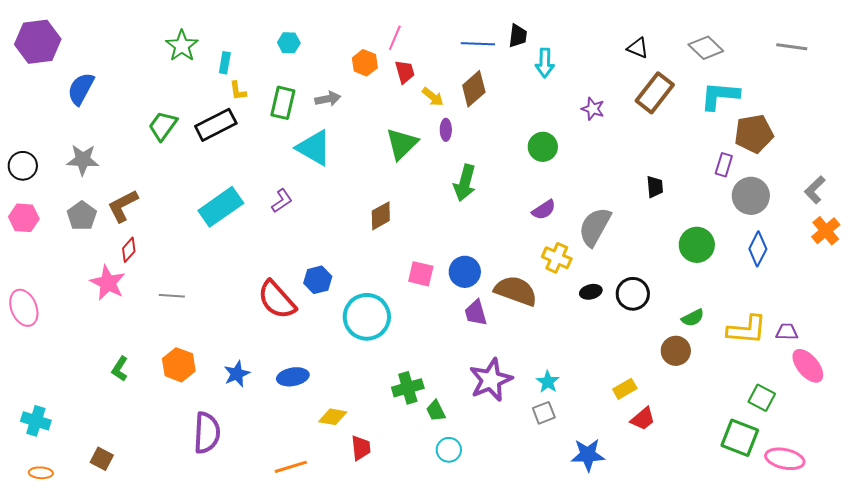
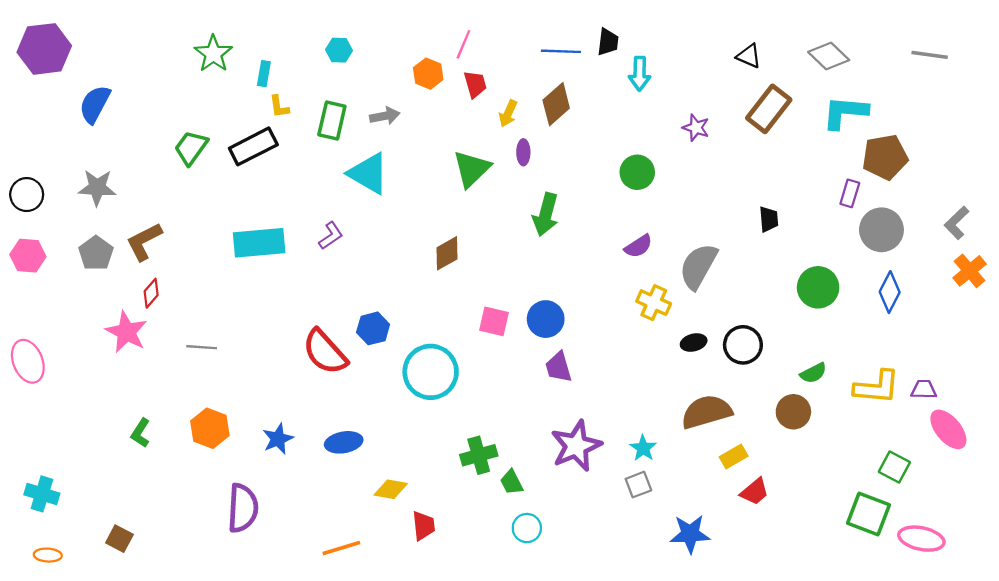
yellow arrow: (433, 97) -> (508, 114), turned 75
cyan rectangle: (221, 207) -> (259, 243), turned 30
brown semicircle: (516, 291) -> (707, 412), moved, turned -36

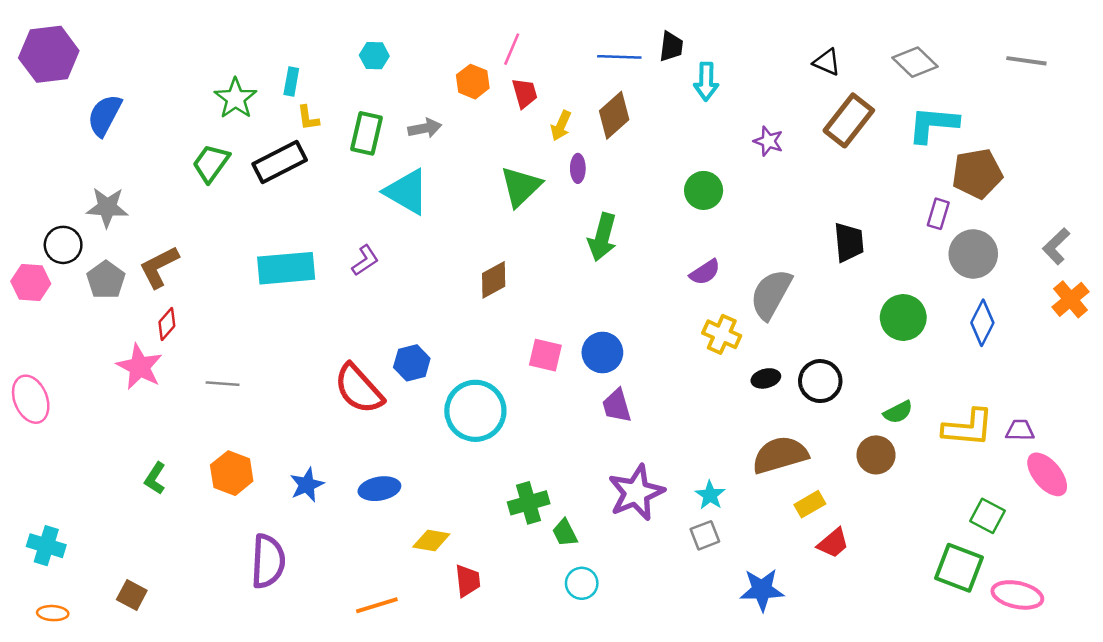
green star: (213, 54) -> (236, 98), moved
black circle: (27, 195) -> (63, 245), moved
black trapezoid: (769, 219) -> (849, 242), size x1.4

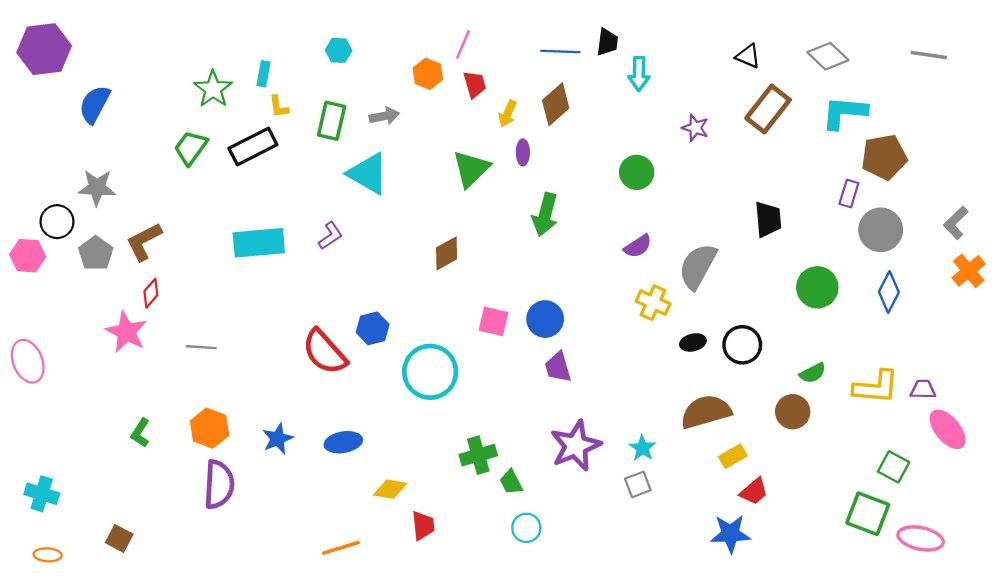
purple semicircle: (268, 561) -> (219, 484), moved
blue star: (762, 590) -> (730, 534), moved

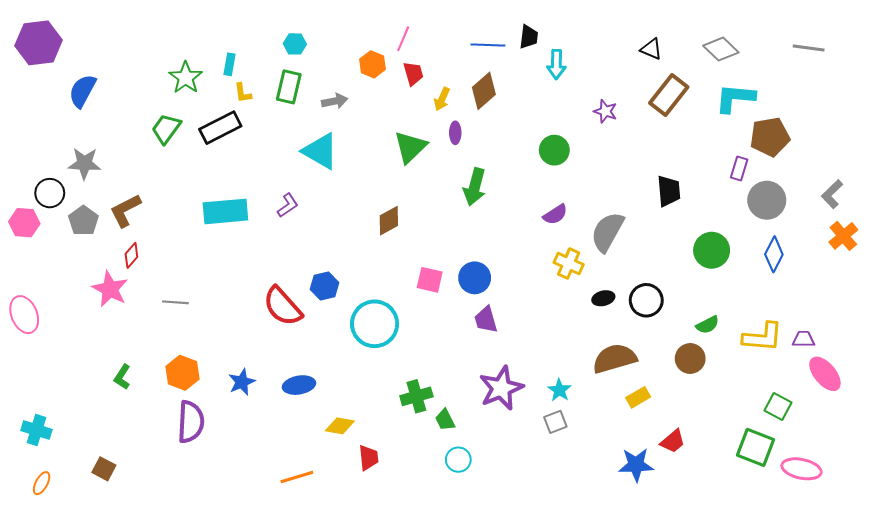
green rectangle: (332, 121) -> (289, 87), moved
red trapezoid: (754, 491) -> (673, 441), moved
orange ellipse: (48, 555) -> (42, 483), turned -65

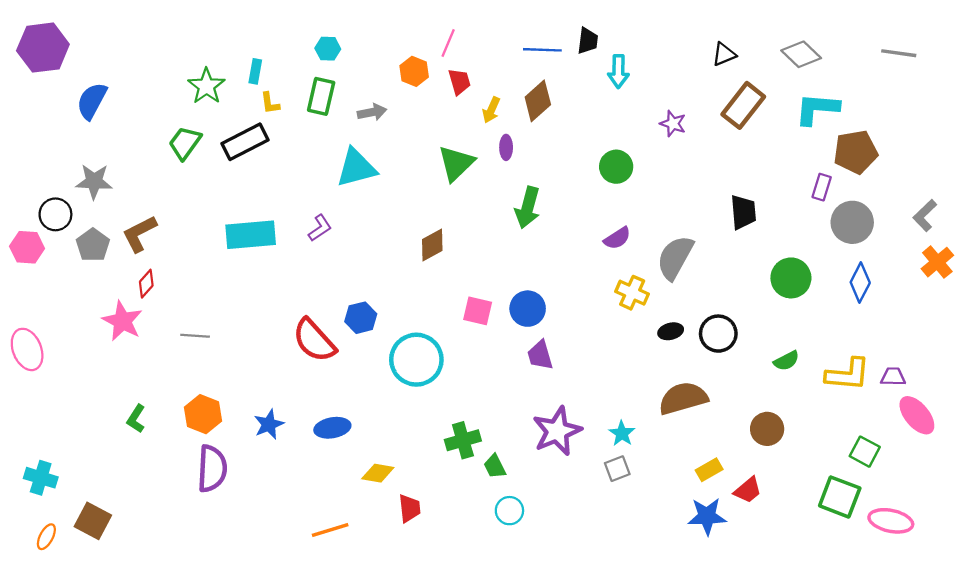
black triangle: (651, 49) -> (724, 54), turned -45
cyan triangle: (320, 151) -> (356, 168), turned -45
brown circle: (690, 359) -> (767, 429), moved
yellow rectangle: (638, 397) -> (709, 470), moved
brown square: (104, 469) -> (93, 521), moved, size x1.4

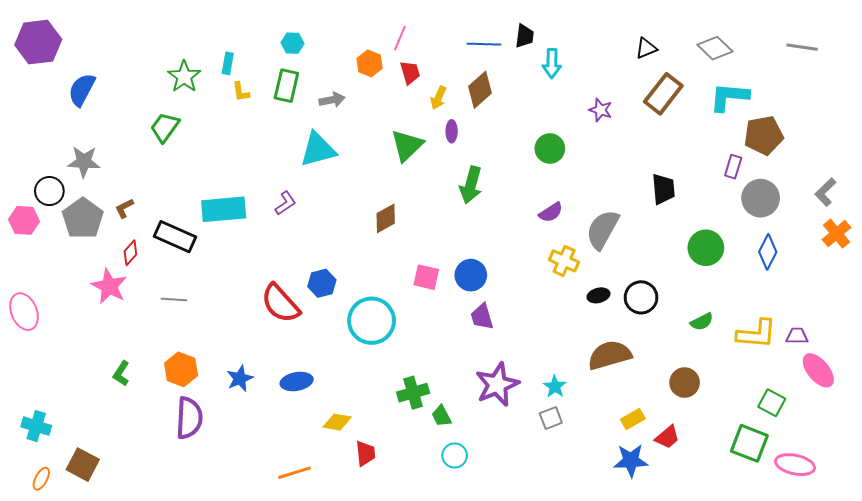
black rectangle: (245, 142) -> (175, 237), moved, turned 51
brown L-shape: (139, 234) -> (124, 208), size x0.6
gray pentagon: (93, 245) -> (83, 218), size x1.4

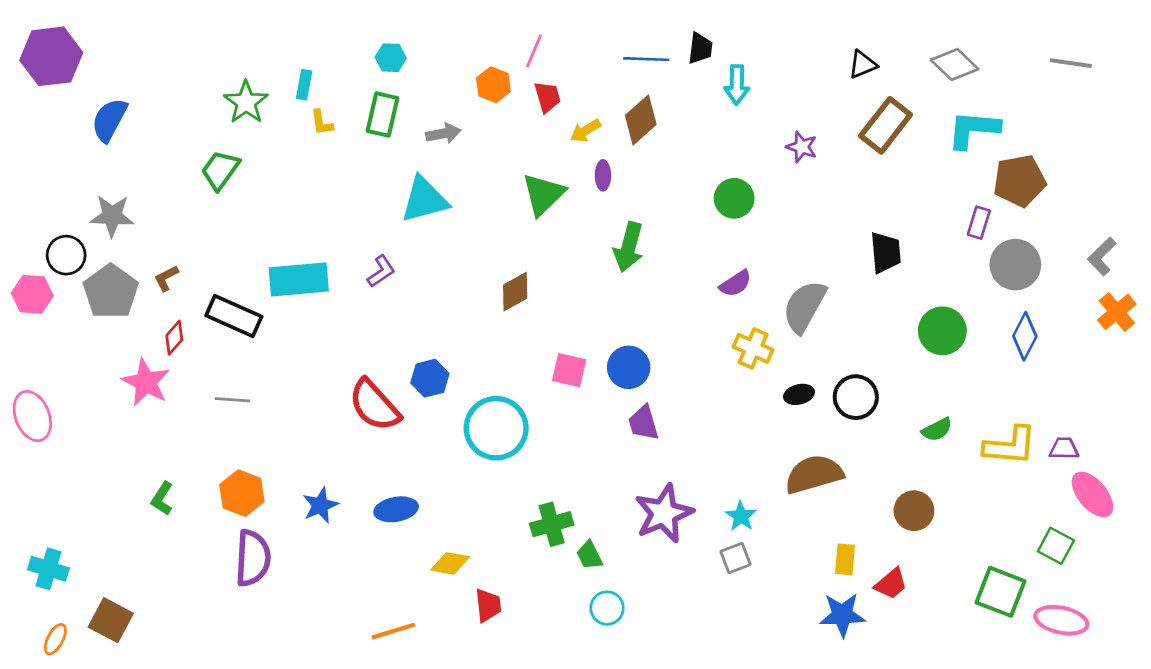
yellow arrow: (438, 98) -> (585, 131), turned 35
green square: (772, 403) -> (1056, 546), moved
yellow rectangle: (633, 419) -> (845, 559), turned -55

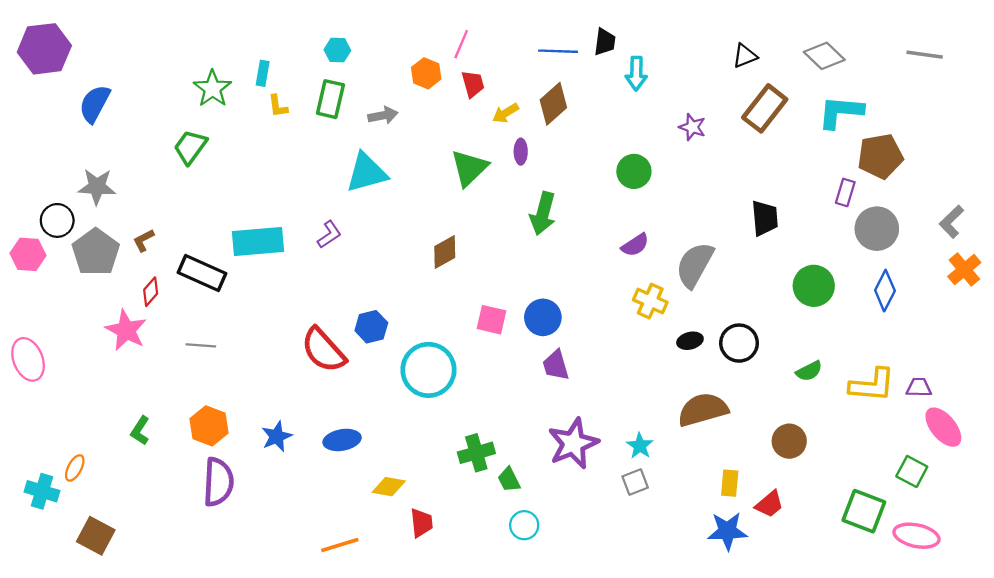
orange ellipse: (55, 639) -> (75, 468), moved

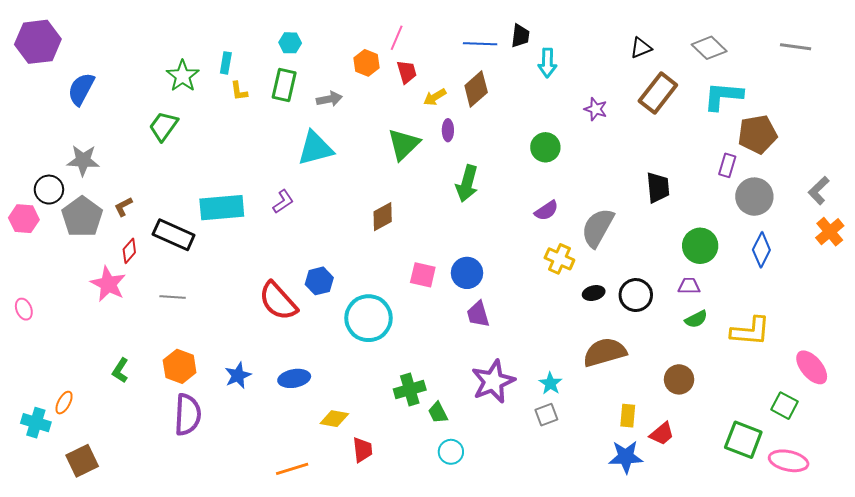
pink ellipse: (28, 359) -> (24, 309), size x0.6
purple trapezoid: (919, 387) -> (689, 286), moved
brown square: (96, 536) -> (82, 461), turned 36

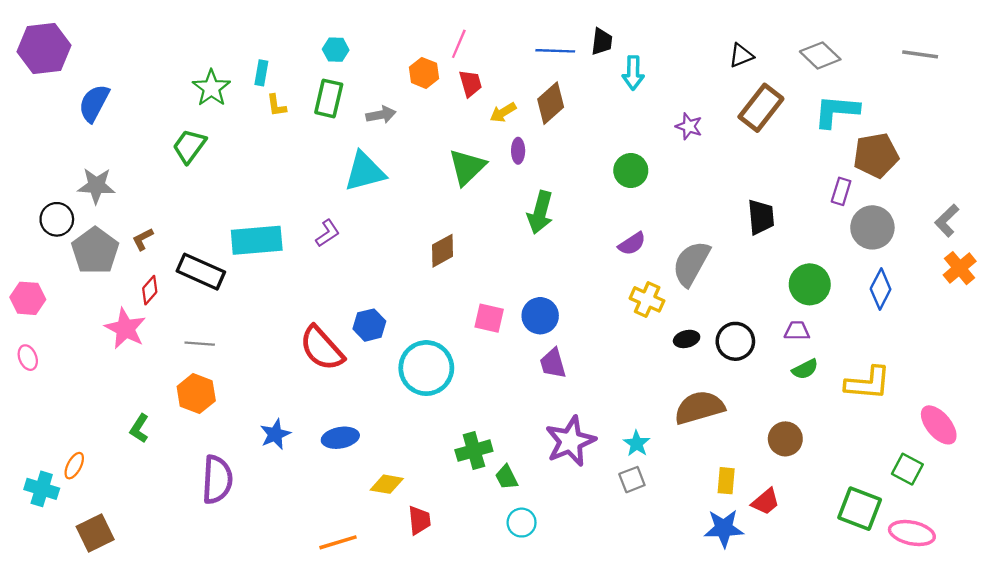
pink hexagon: (24, 219) -> (28, 298), moved
orange hexagon: (180, 366) -> (196, 394), moved

